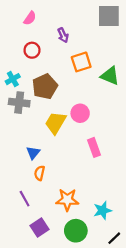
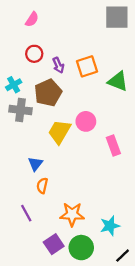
purple arrow: (63, 35) -> (58, 65), moved
pink rectangle: (94, 147) -> (113, 146), moved
purple square: (40, 228) -> (54, 244), moved

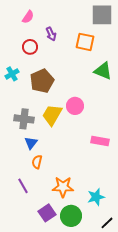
purple arrow: (58, 65) -> (51, 34), moved
orange square: (87, 66) -> (85, 42), moved, turned 30
gray cross: (20, 110) -> (24, 119), moved
pink rectangle: (113, 146) -> (100, 141), moved, turned -60

